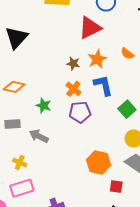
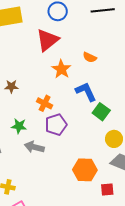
brown star: (73, 64) -> (11, 86), moved
blue L-shape: (103, 85) -> (86, 92), moved
gray arrow: (39, 136) -> (34, 147), moved

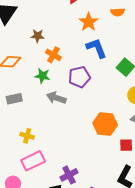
orange semicircle: (90, 57) -> (118, 12), turned -32
blue L-shape: (86, 92) -> (96, 48), moved
orange cross: (45, 103) -> (53, 55), moved

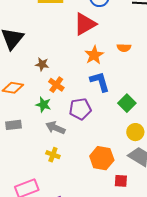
yellow cross: (27, 136) -> (53, 155), moved

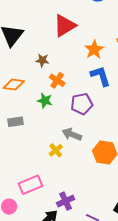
red triangle: (85, 24) -> (65, 26), moved
gray arrow: (55, 128) -> (72, 134), moved
yellow cross: (53, 155) -> (56, 150), turned 32

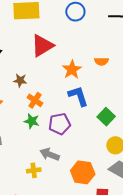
green star: (45, 101) -> (32, 121), moved
yellow cross: (56, 150) -> (34, 170), turned 32

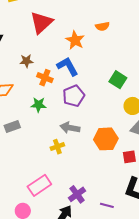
blue L-shape: (78, 96) -> (68, 66), moved
green star: (32, 121) -> (39, 105), moved

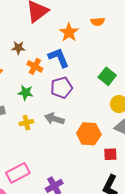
yellow cross: (57, 147) -> (26, 123), moved

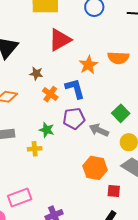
orange semicircle: (98, 22) -> (118, 58), size x1.5
green star: (26, 93) -> (47, 130), moved
gray arrow: (54, 119) -> (99, 130), moved

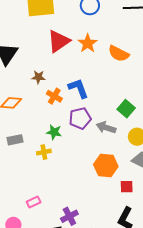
orange semicircle: (118, 58) -> (119, 54), turned 30
orange star: (88, 65) -> (88, 43), moved
pink rectangle: (20, 197) -> (34, 202), size x0.6

